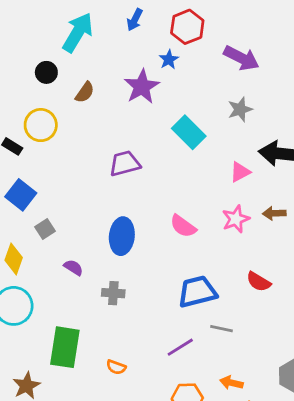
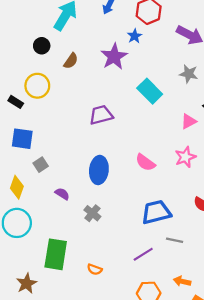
gray star: (240, 109) -> (189, 74), turned 30
blue square: (21, 195) -> (22, 139), turned -30
gray cross: (113, 293) -> (92, 213), turned 35

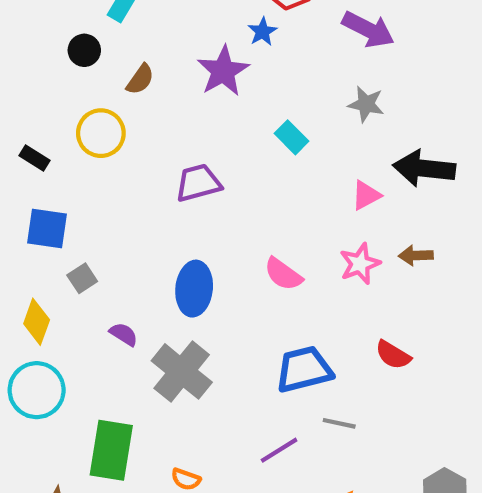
yellow circle: (37, 86) -> (101, 133), moved
cyan rectangle: (150, 91) -> (292, 137), size x0.7
gray cross: (92, 213) -> (182, 371), size x1.8

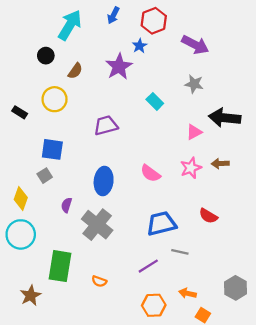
blue square: (47, 228) -> (52, 149), moved
purple semicircle: (124, 334) -> (67, 205), turned -104

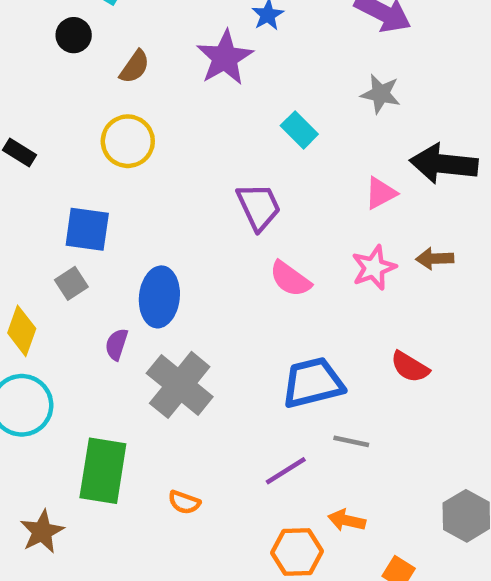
yellow circle: (55, 99) -> (128, 141), moved
purple trapezoid: (106, 125) -> (259, 207), moved, turned 80
blue ellipse: (104, 181) -> (159, 297), moved
orange arrow: (188, 293) -> (347, 520), moved

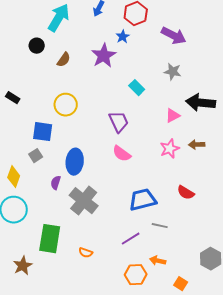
yellow circle: (128, 141) -> (66, 105), moved
pink semicircle: (290, 279) -> (122, 154), moved

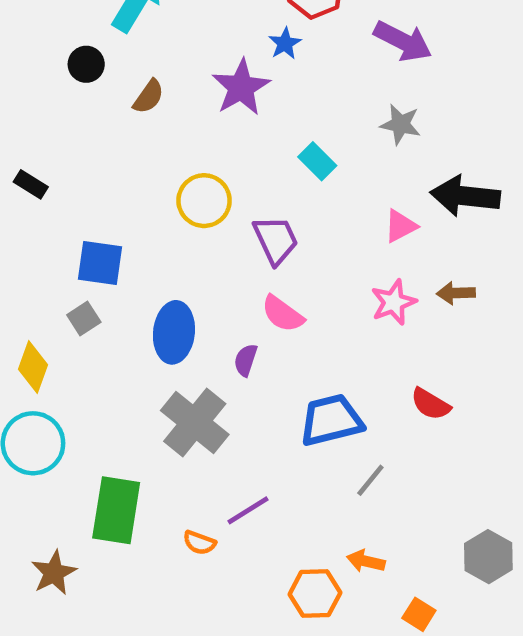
yellow circle: (66, 105) -> (204, 201), moved
purple semicircle: (56, 183) -> (246, 360), moved
gray line: (160, 226) -> (370, 480), turned -63
purple line: (131, 239) -> (248, 510), moved

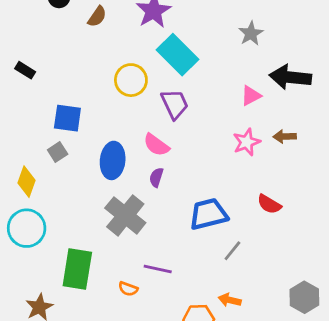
gray star: (400, 124) -> (251, 34), turned 30
cyan rectangle: (317, 161) -> (177, 55), moved, size x1.8
pink semicircle: (283, 314) -> (156, 145), moved
purple line: (248, 510) -> (158, 269), turned 44

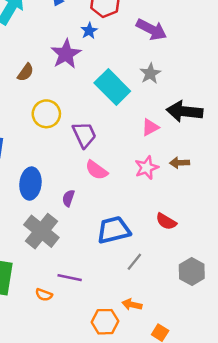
brown semicircle: (97, 17) -> (26, 72), moved
cyan rectangle: (177, 55) -> (112, 87), moved
pink semicircle: (156, 145) -> (96, 170), moved
gray hexagon: (304, 297) -> (192, 272), moved

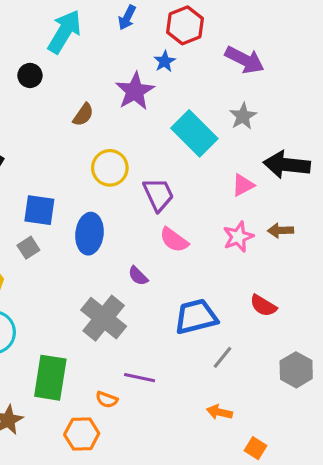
blue ellipse: (30, 184) -> (89, 234), moved
purple semicircle: (68, 198) -> (138, 276), turned -63
orange hexagon: (105, 322) -> (82, 434), moved

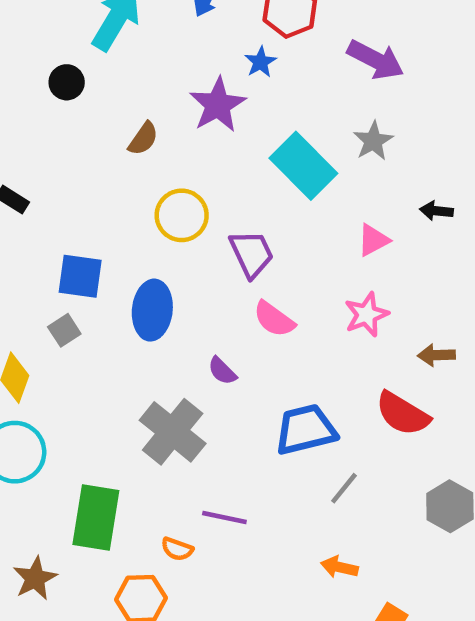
black arrow: (287, 165) -> (436, 211), size x0.5
brown arrow: (281, 230) -> (436, 355), moved
red semicircle: (263, 306) -> (403, 414), size x1.4

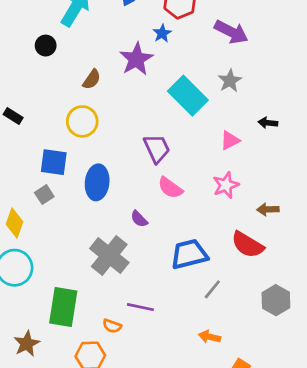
yellow circle: (182, 215) -> (82, 121), moved

